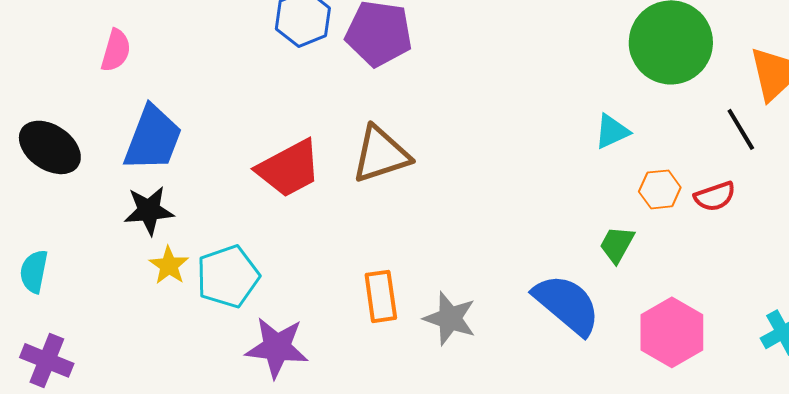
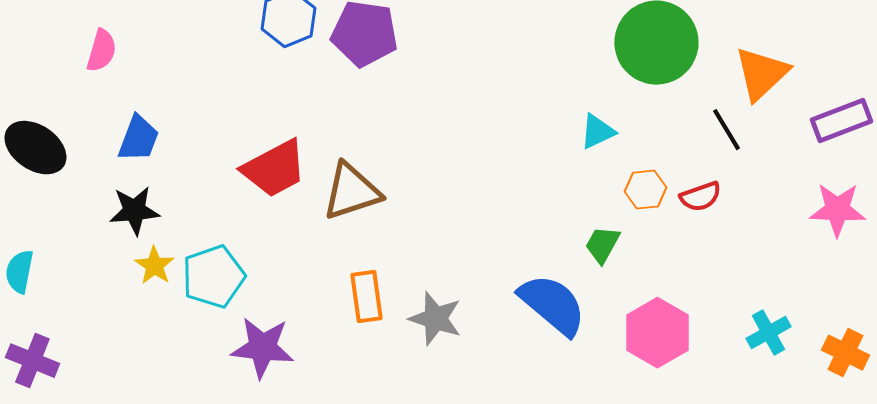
blue trapezoid: (153, 138) -> (138, 139), size x0.7
brown triangle: (381, 154) -> (351, 192), moved

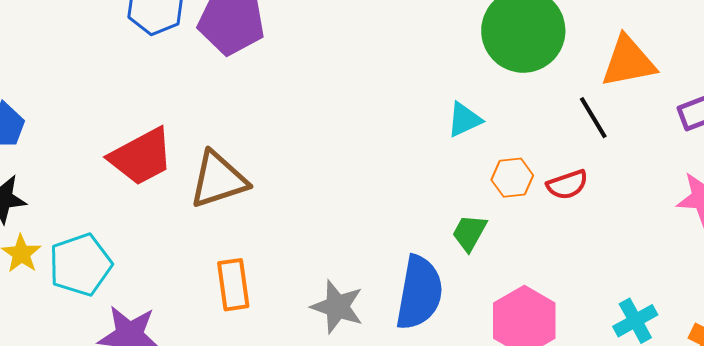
orange triangle: (761, 74) -> (628, 62), turned 32
blue semicircle: (552, 305) -> (419, 293), turned 60
gray star: (435, 319) -> (337, 307), moved

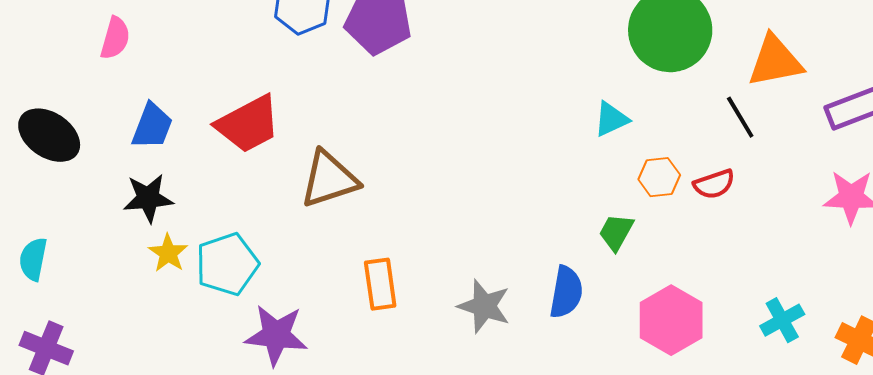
red trapezoid: (141, 157) -> (248, 124), moved
brown triangle: (218, 180) -> (329, 179), moved
blue semicircle: (419, 293) -> (566, 292), size x0.7

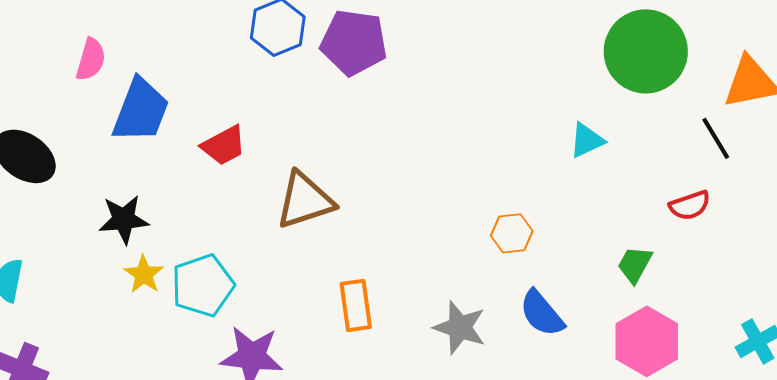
red trapezoid: (248, 124) -> (224, 145), size x0.7
blue trapezoid: (152, 126) -> (141, 110), moved, size x1.4
orange hexagon: (659, 177) -> (512, 233), moved
green trapezoid: (616, 232) -> (635, 264), moved
blue semicircle: (566, 292) -> (542, 313), turned 130

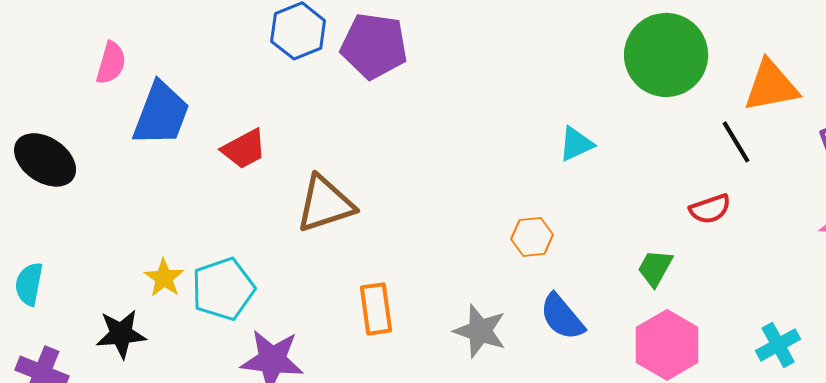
cyan triangle: (587, 140) -> (576, 144), moved
black star: (124, 219) -> (121, 334), moved

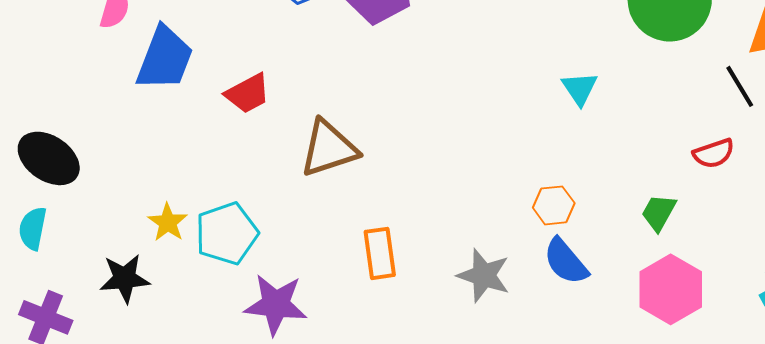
cyan triangle: (576, 144) -> (580, 88), turned -39
black ellipse: (45, 160) -> (49, 158), moved
orange hexagon: (532, 237) -> (554, 205), moved

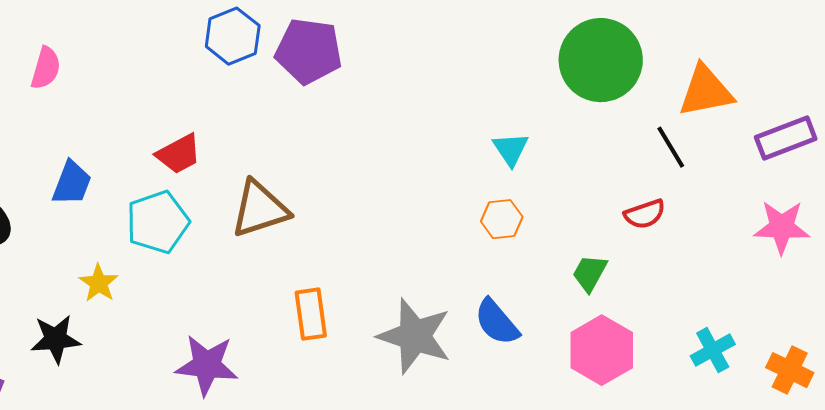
blue trapezoid: (165, 58) -> (72, 183), moved, size x0.7
orange hexagon: (554, 205) -> (502, 219), moved
cyan pentagon: (227, 233) -> (158, 222), moved
gray star: (484, 275) -> (415, 336), size x1.4

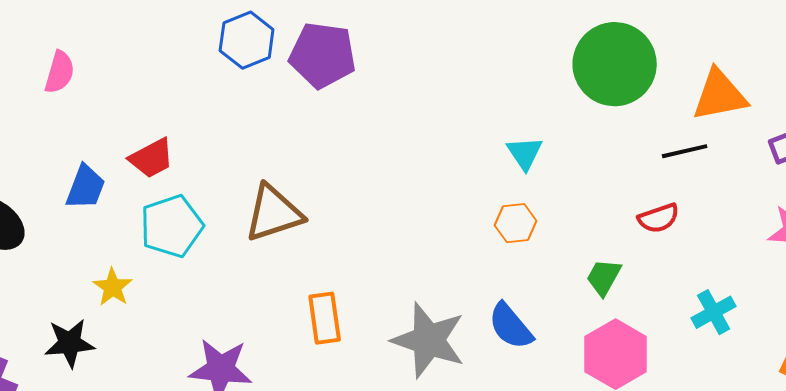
black line: (671, 147) -> (685, 151), turned -72
red trapezoid: (179, 154) -> (152, 158), moved
cyan cross: (713, 350) -> (714, 312), moved

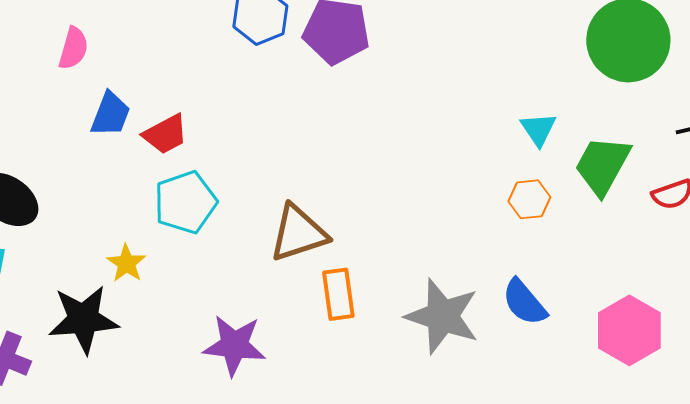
blue trapezoid: (86, 187) -> (110, 114), moved
brown triangle: (274, 213) -> (298, 233), moved
green trapezoid: (604, 277) -> (602, 165), moved, size x1.6
black star: (70, 343) -> (83, 319), size x1.4

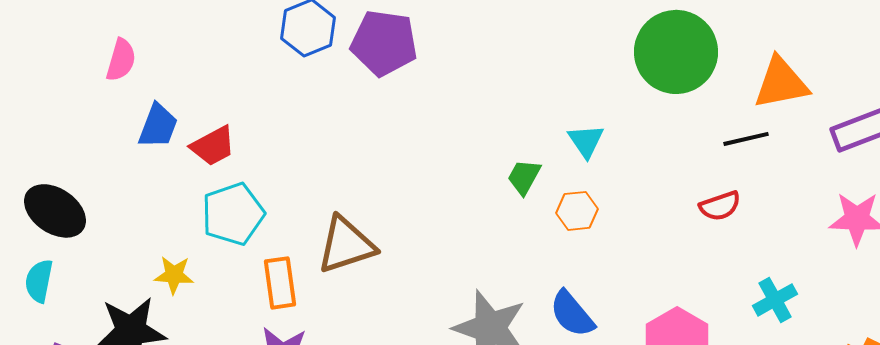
green trapezoid: (602, 165) -> (524, 177), moved, size x0.6
yellow star: (126, 263) -> (174, 275), turned -30
orange rectangle: (338, 294) -> (280, 283), moved

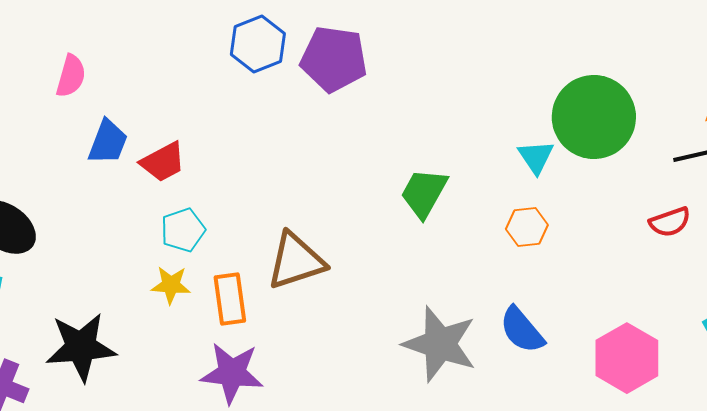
green circle: (676, 52) -> (594, 117), moved
green trapezoid: (524, 177) -> (424, 193), moved, size x1.4
cyan pentagon: (233, 214) -> (183, 230), size x0.7
yellow star: (174, 275) -> (171, 285), moved

